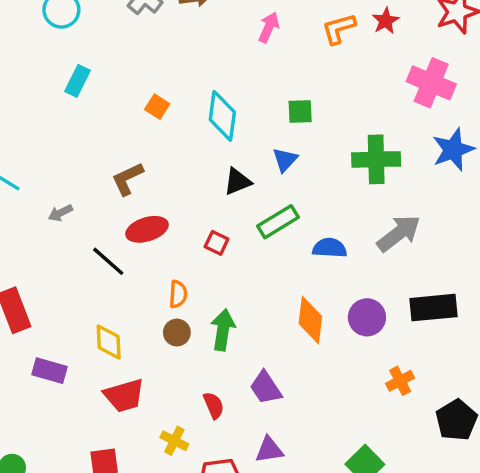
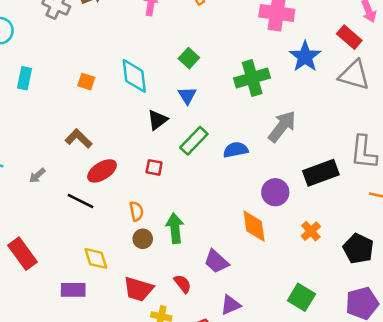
green square: (300, 112) -> (189, 58), turned -30
brown L-shape: (128, 179) -> (79, 139), turned 84
orange diamond: (310, 320) -> (254, 226), moved
purple rectangle: (49, 371) -> (73, 290), moved
red trapezoid: (124, 395) -> (138, 289), moved, turned 48

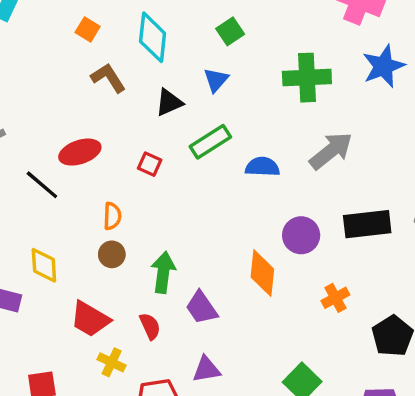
brown L-shape: (79, 139) -> (108, 78), moved
green arrow: (175, 228) -> (163, 272), moved

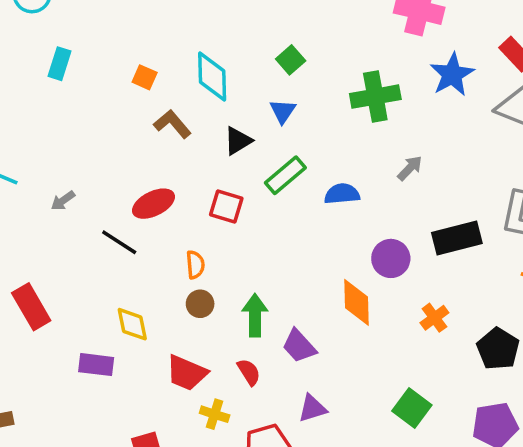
gray arrow: (331, 151) -> (410, 168), size x0.6
red square: (150, 164) -> (226, 206), size x1.4

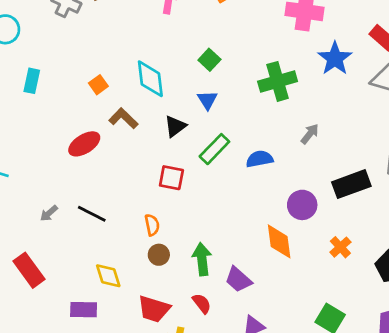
orange square: (145, 77) -> (98, 85), turned 36
gray arrow: (63, 201) -> (49, 213), moved
red ellipse: (153, 204) -> (84, 144), moved

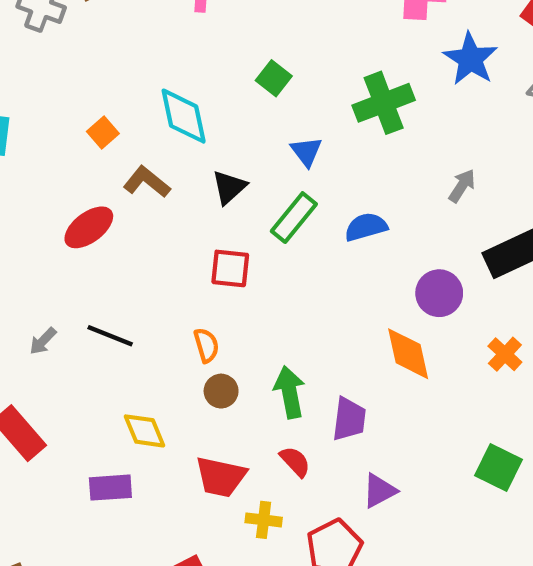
blue triangle: (207, 100) -> (306, 152), moved
gray arrow: (310, 134) -> (462, 186), moved
purple trapezoid: (238, 280) -> (349, 419), turned -120

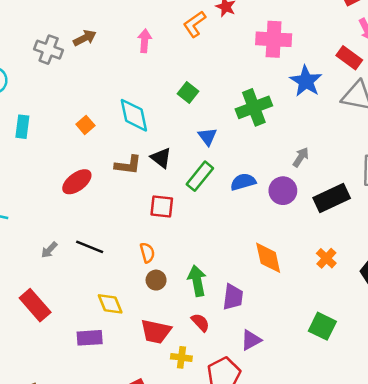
brown L-shape: (147, 182) -> (128, 165), moved, turned 148
black triangle: (229, 187) -> (161, 158), turned -40
purple circle: (439, 293) -> (283, 191), moved

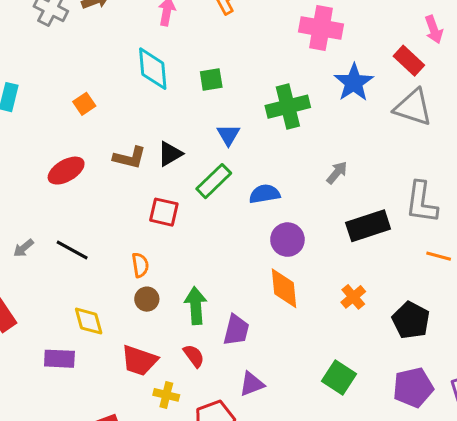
green square: (188, 93) -> (211, 80), turned 36
cyan diamond: (134, 115) -> (153, 69), moved
black triangle: (161, 158) -> (170, 154), turned 45
purple circle: (283, 191) -> (287, 240), moved

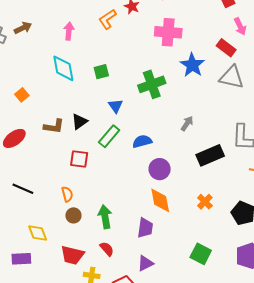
purple trapezoid: (236, 330) -> (145, 228), moved

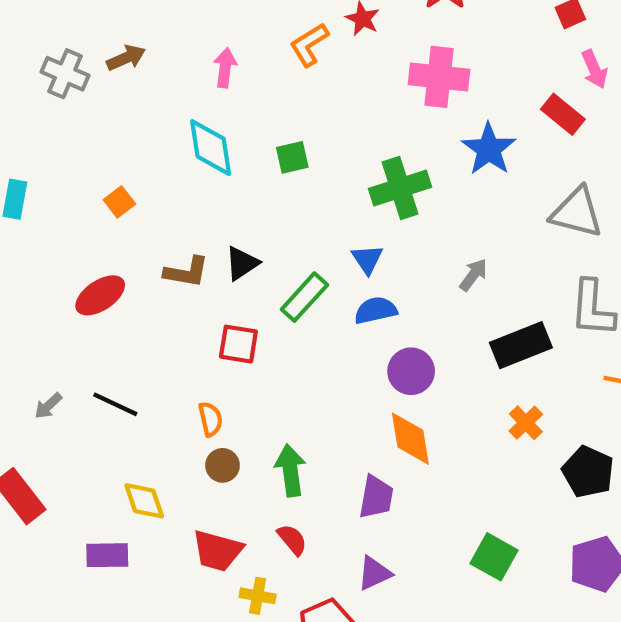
gray triangle: (232, 77) -> (577, 212), moved
blue triangle: (116, 106) -> (367, 259), moved
orange cross: (205, 202) -> (526, 423), moved

